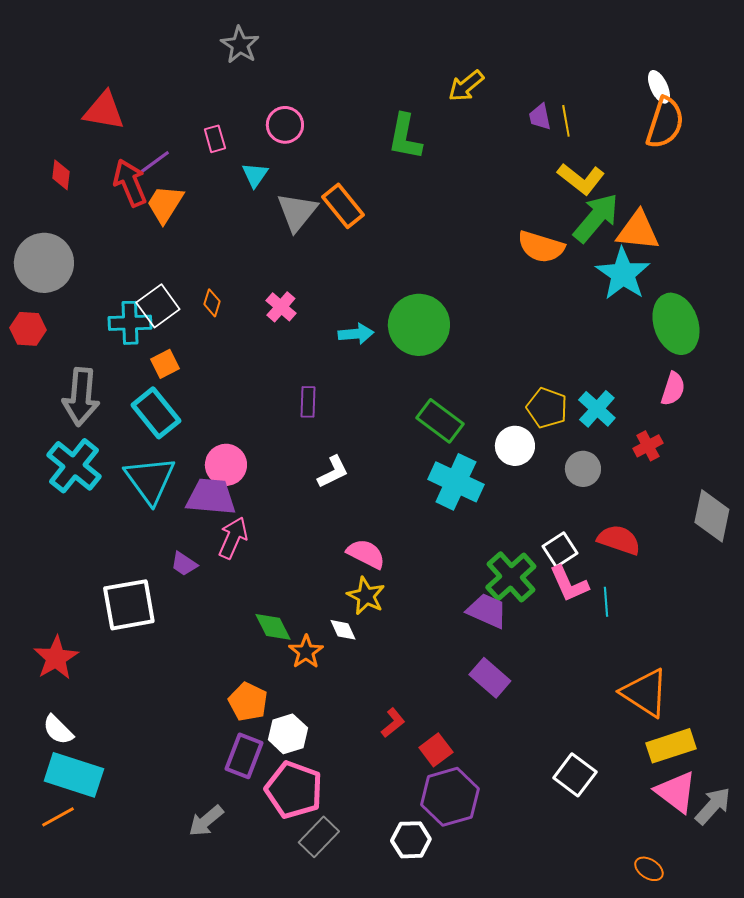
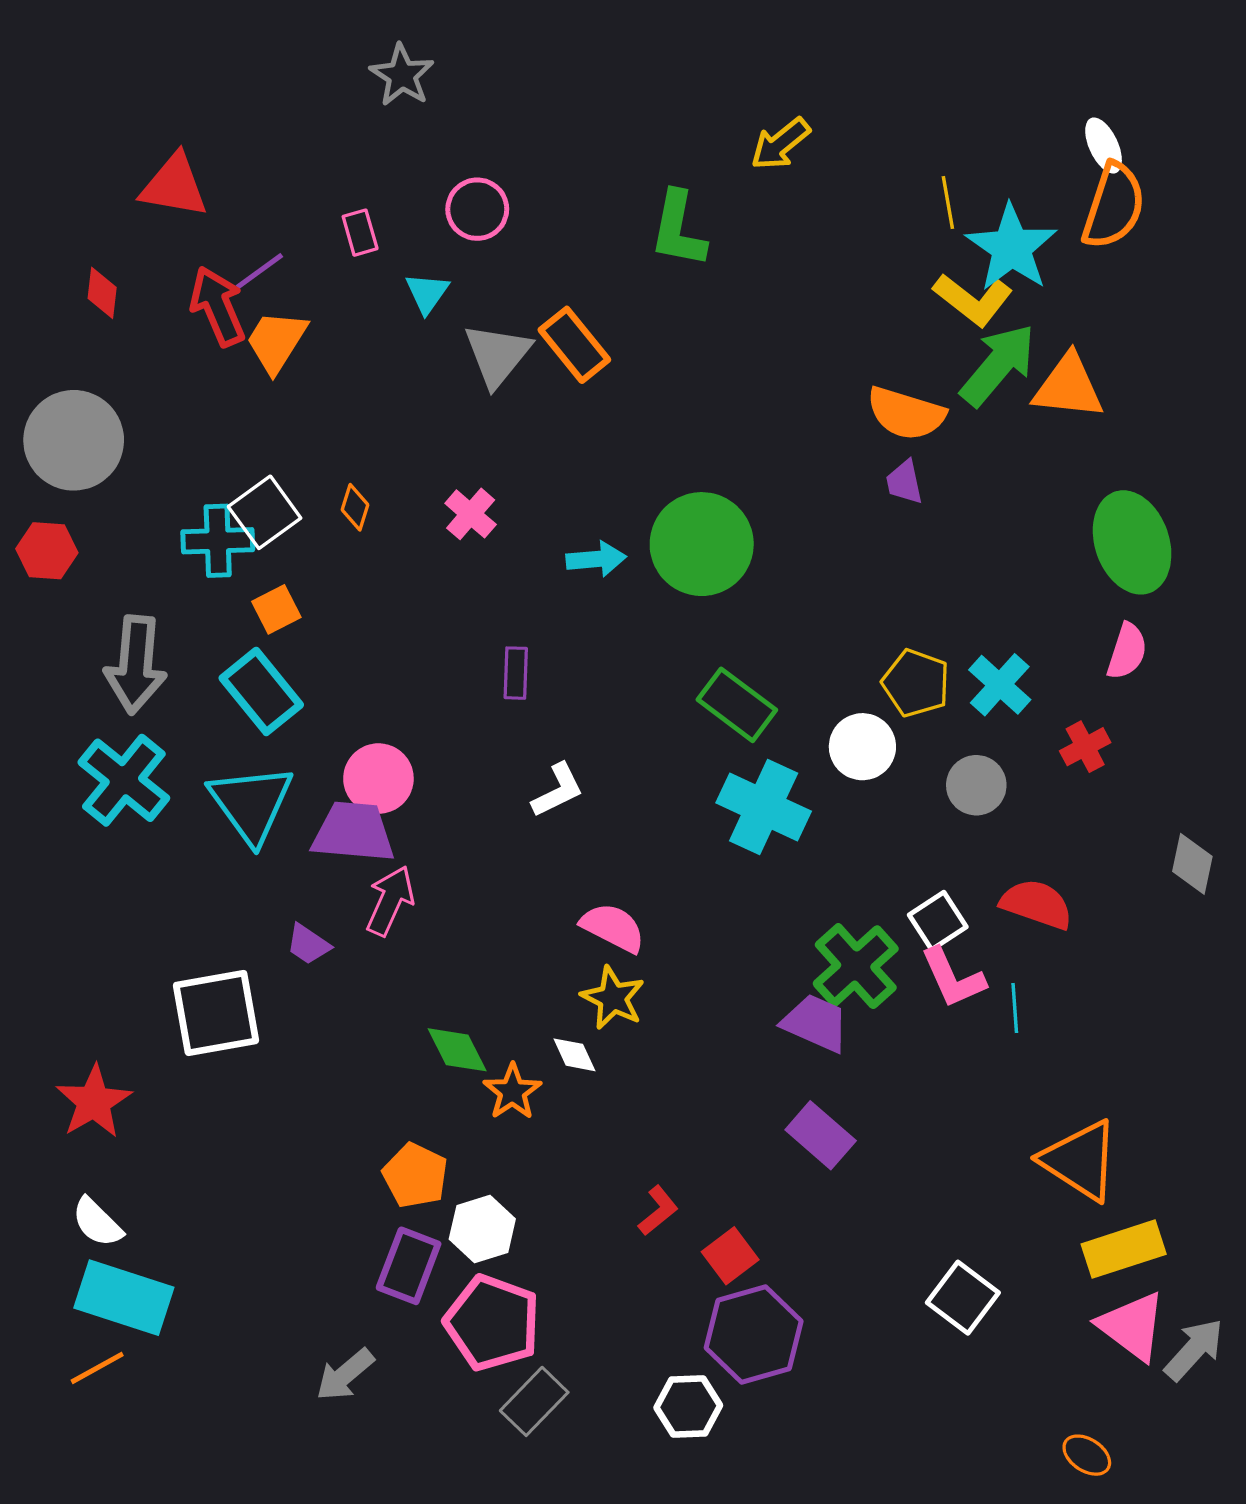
purple trapezoid: (540, 117) -> (904, 482), moved
cyan star: (623, 274) -> (1011, 248), moved
gray diamond: (712, 516) -> (1192, 864), size x0.7

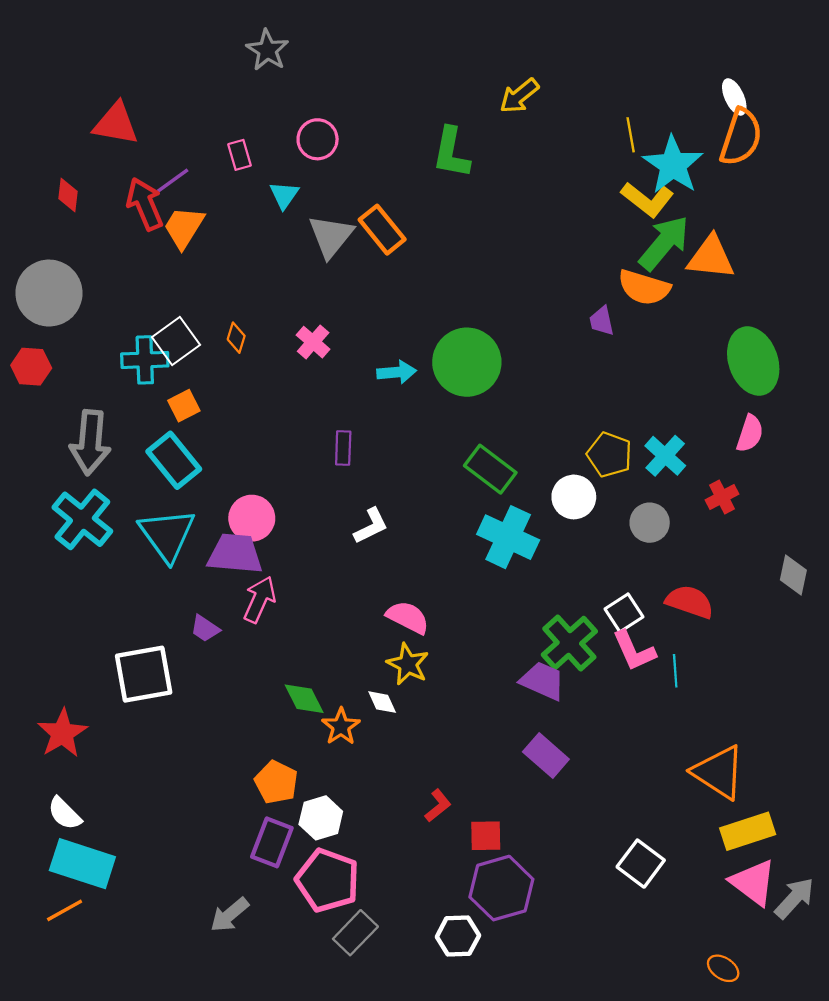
orange semicircle: (906, 413) -> (644, 287), moved
red square: (730, 1256) -> (486, 836), turned 36

